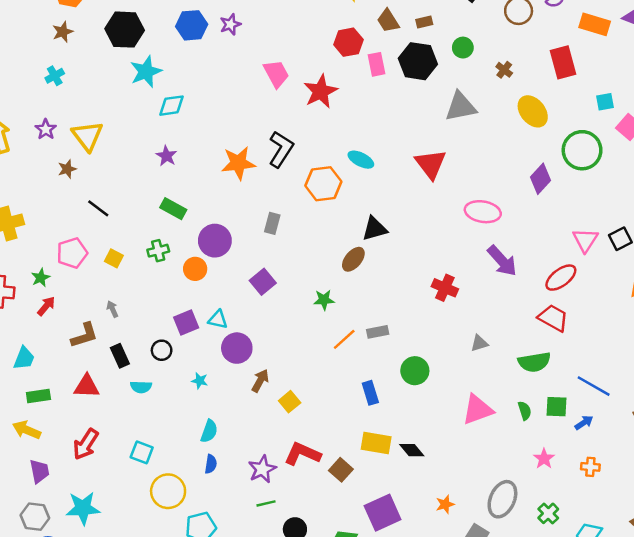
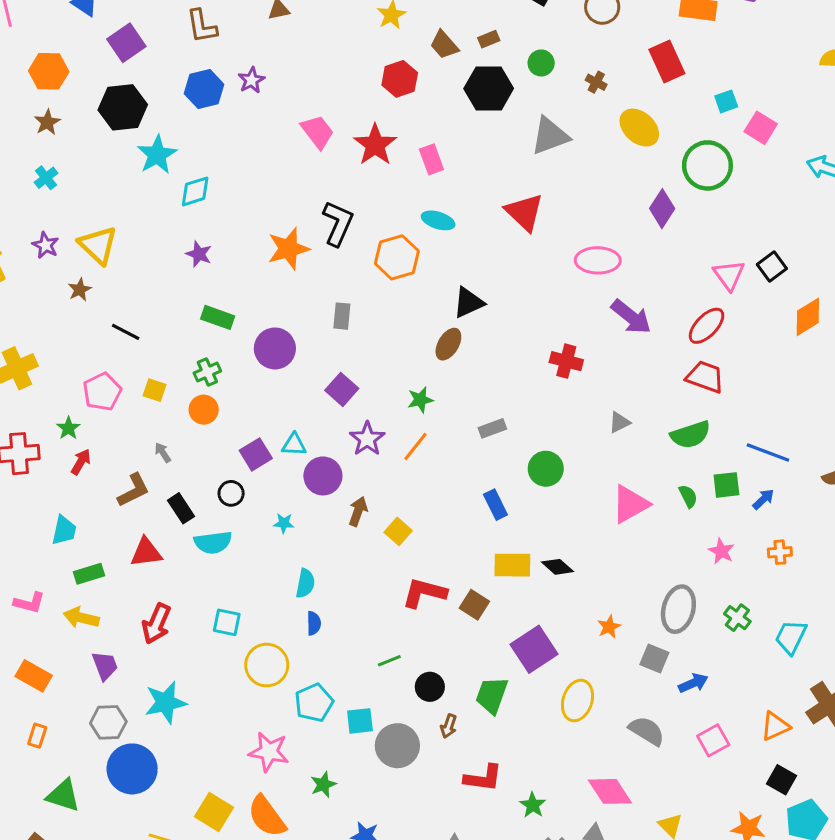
pink rectangle: (376, 64) -> (431, 159), moved
orange circle: (195, 269) -> (204, 410), moved
orange line: (344, 339) -> (416, 446), moved
cyan semicircle: (141, 387) -> (213, 542), size x1.4
purple star: (262, 469) -> (367, 439), moved

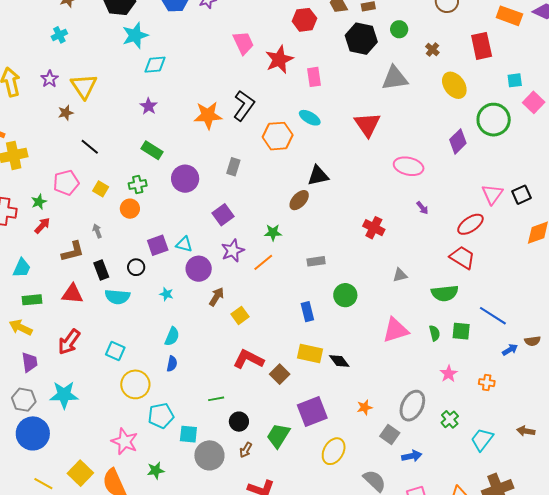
purple arrow: (631, 317) -> (422, 208), size x0.5
blue arrow: (763, 499) -> (510, 350), moved

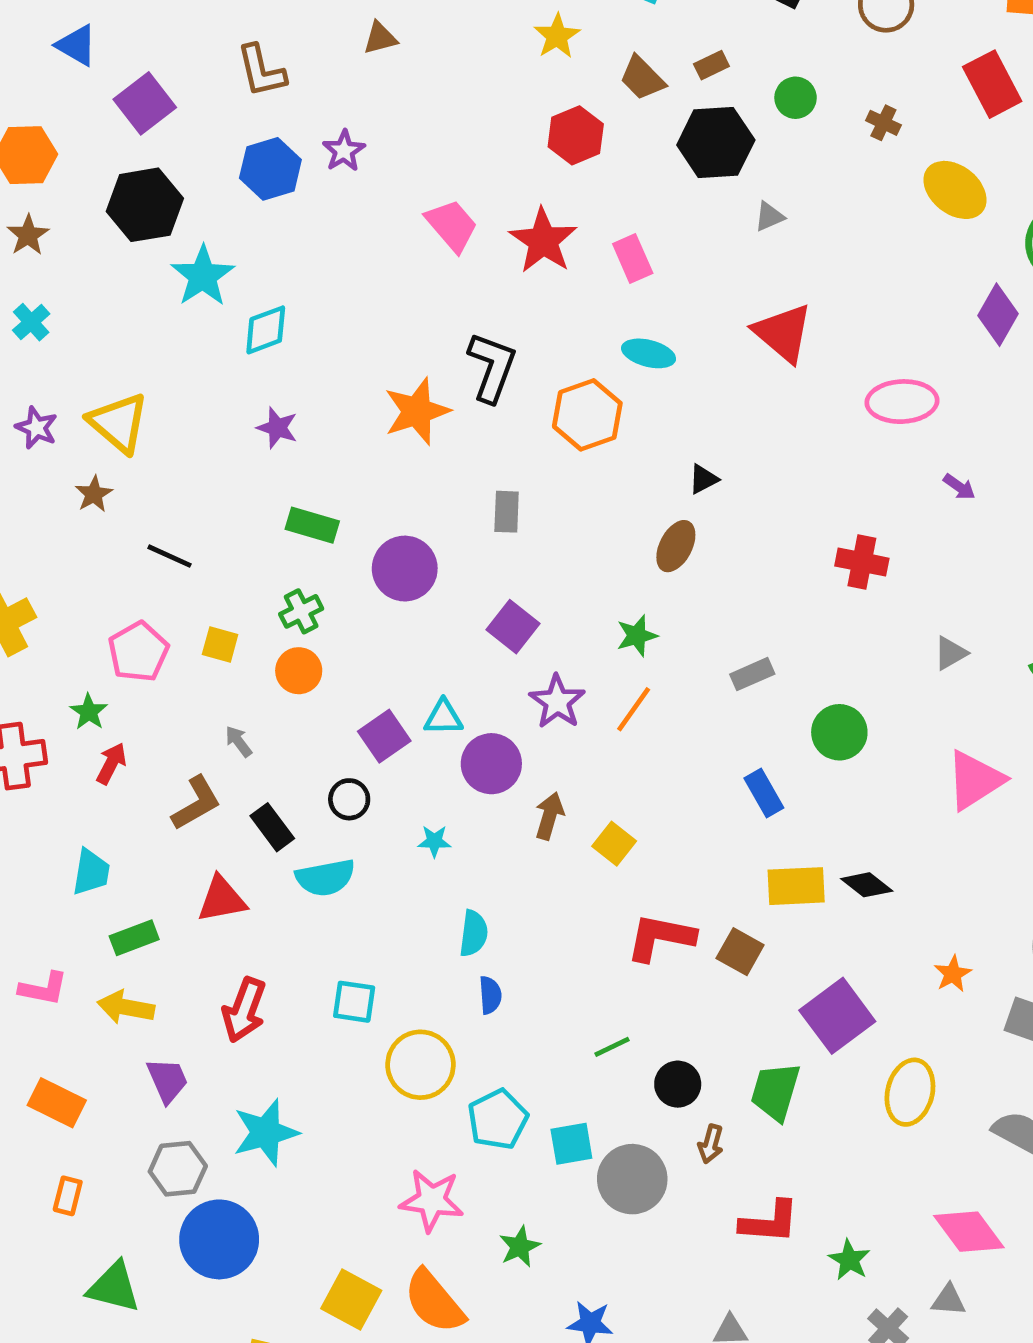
gray triangle: (395, 78) -> (769, 216), moved, size x0.5
black triangle: (318, 176) -> (703, 479), size x0.6

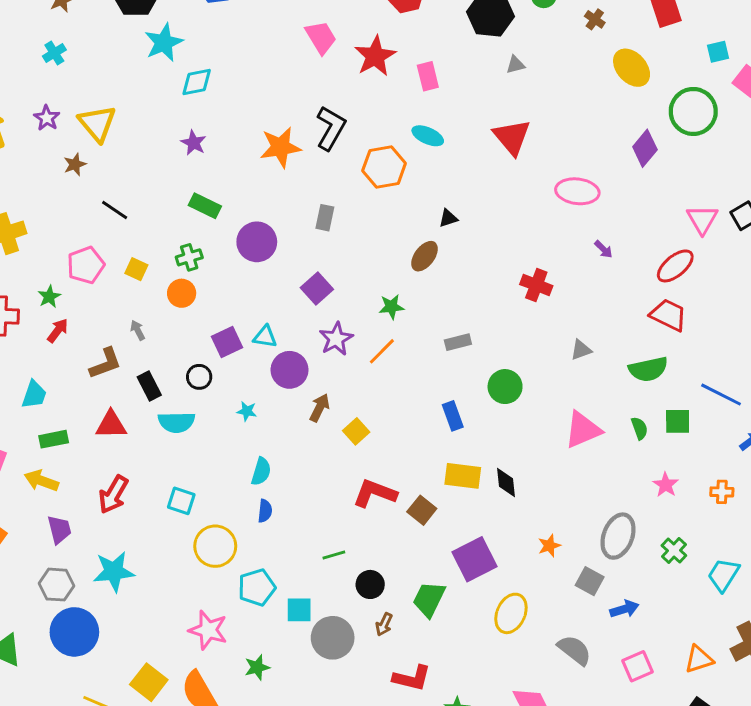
black diamond: (867, 885) -> (506, 482), turned 36

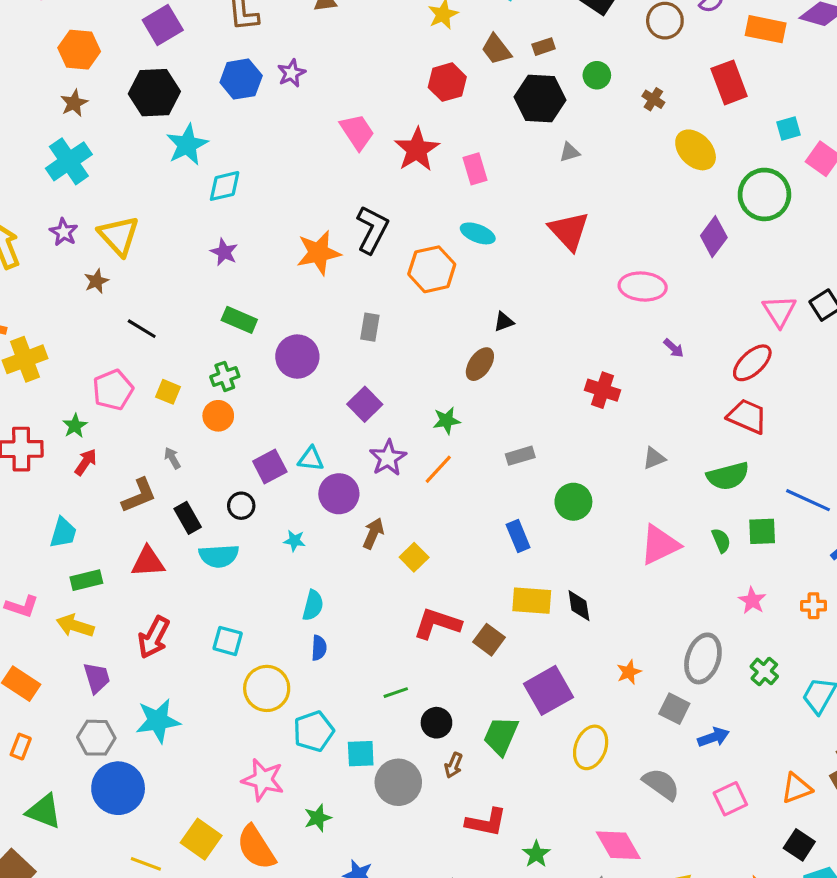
cyan cross: (54, 53) -> (69, 161), size x1.8

